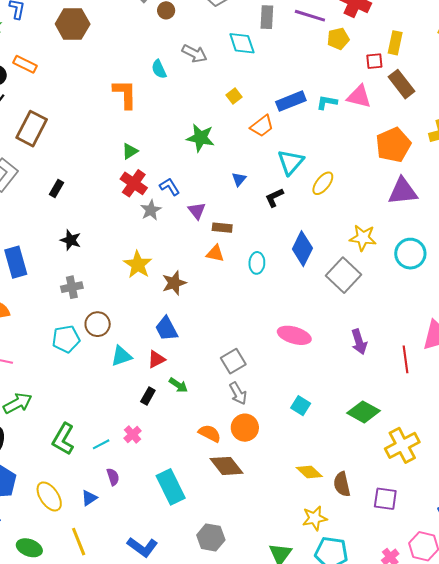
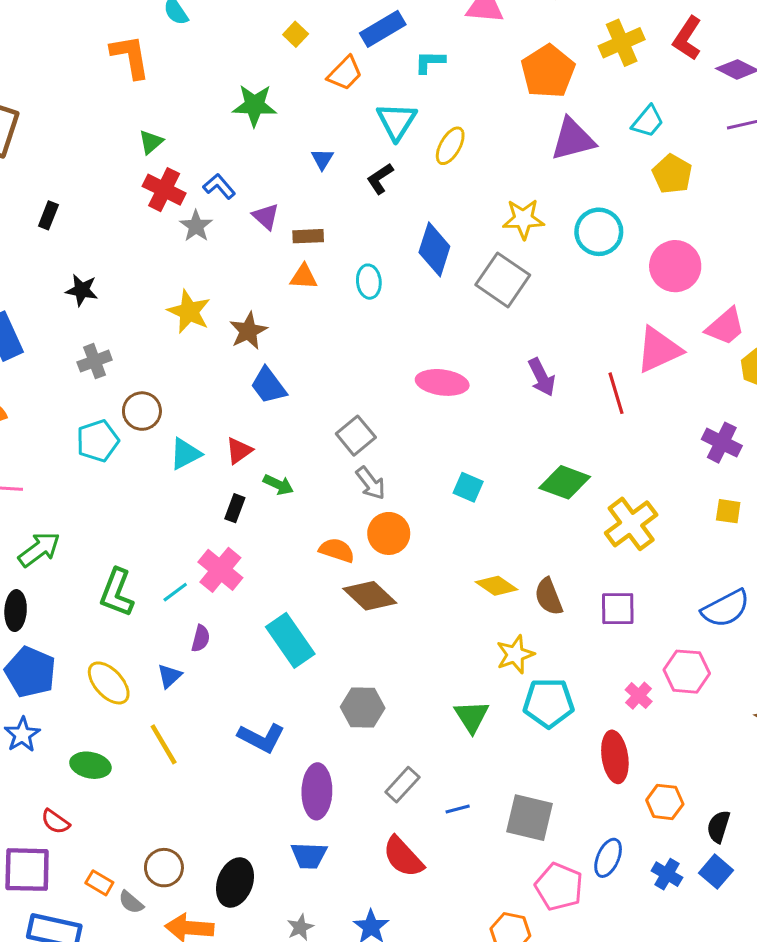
cyan L-shape: (327, 102) -> (430, 62), moved
blue trapezoid: (166, 329) -> (268, 386), moved
pink cross: (133, 434) -> (220, 570), size x1.6
purple semicircle: (113, 477) -> (201, 638), turned 42

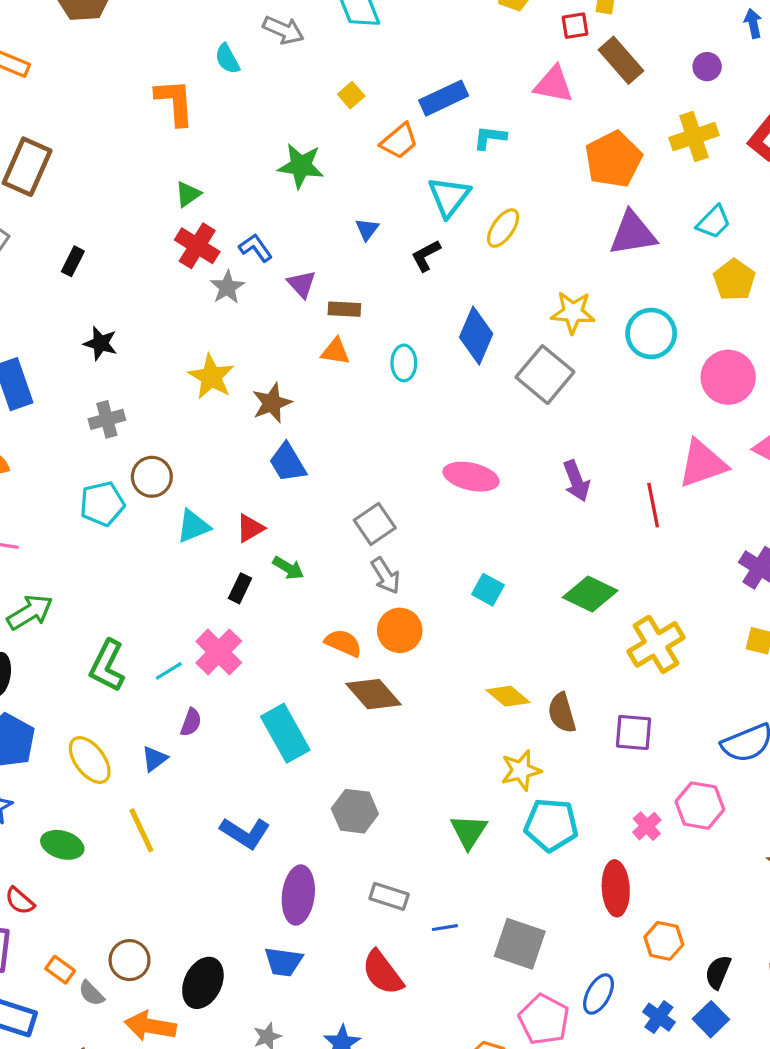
gray rectangle: (402, 785) -> (389, 896), turned 60

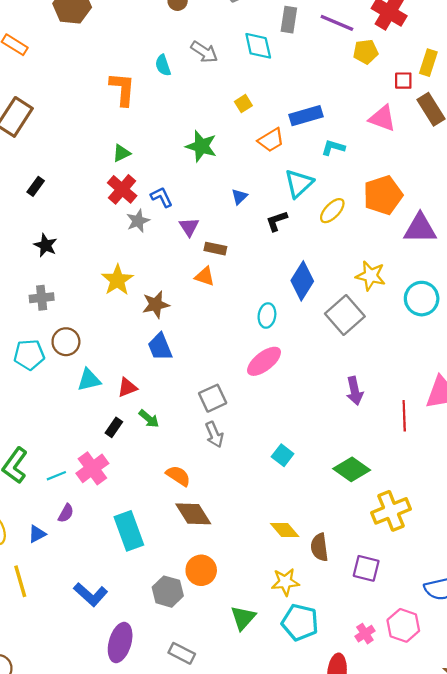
orange pentagon: (613, 159) -> (383, 195), moved
cyan ellipse: (404, 363) -> (267, 315), moved
pink ellipse: (471, 477) -> (264, 361), moved, turned -60
orange circle: (400, 630) -> (201, 570), moved

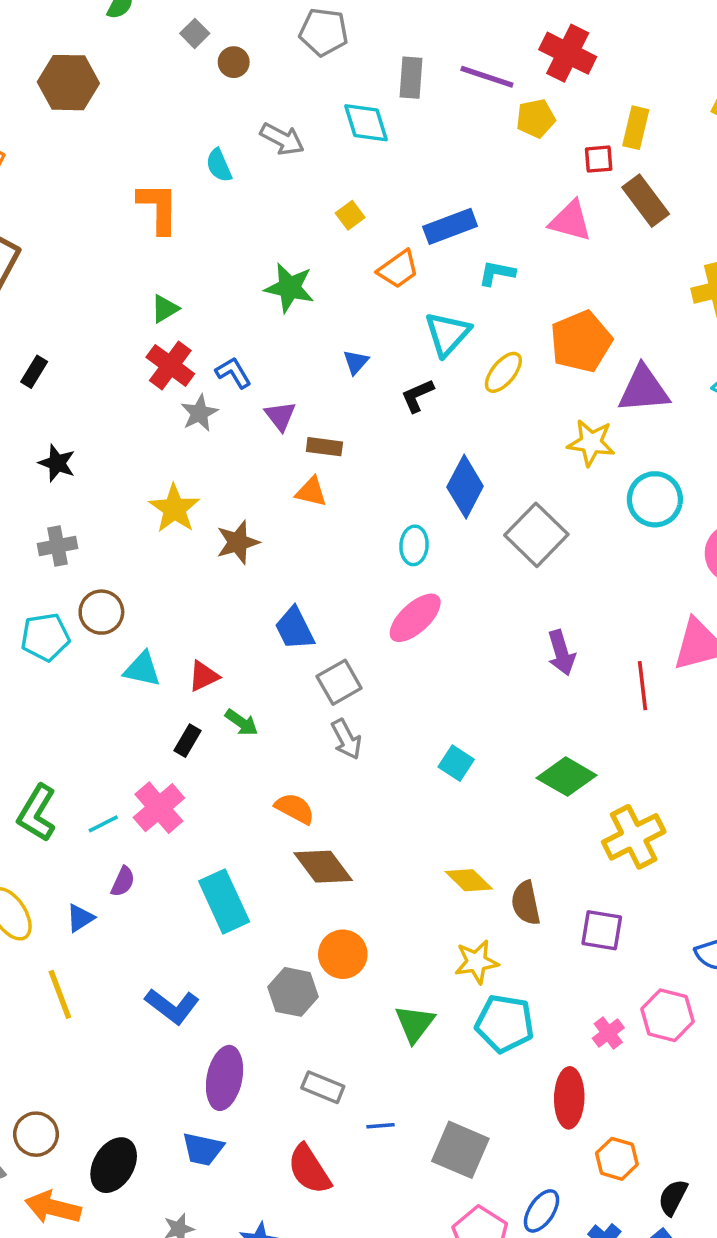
yellow star: (371, 276) -> (591, 443), moved
blue trapezoid: (160, 347) -> (295, 629), moved
cyan triangle: (89, 380) -> (142, 669), turned 30

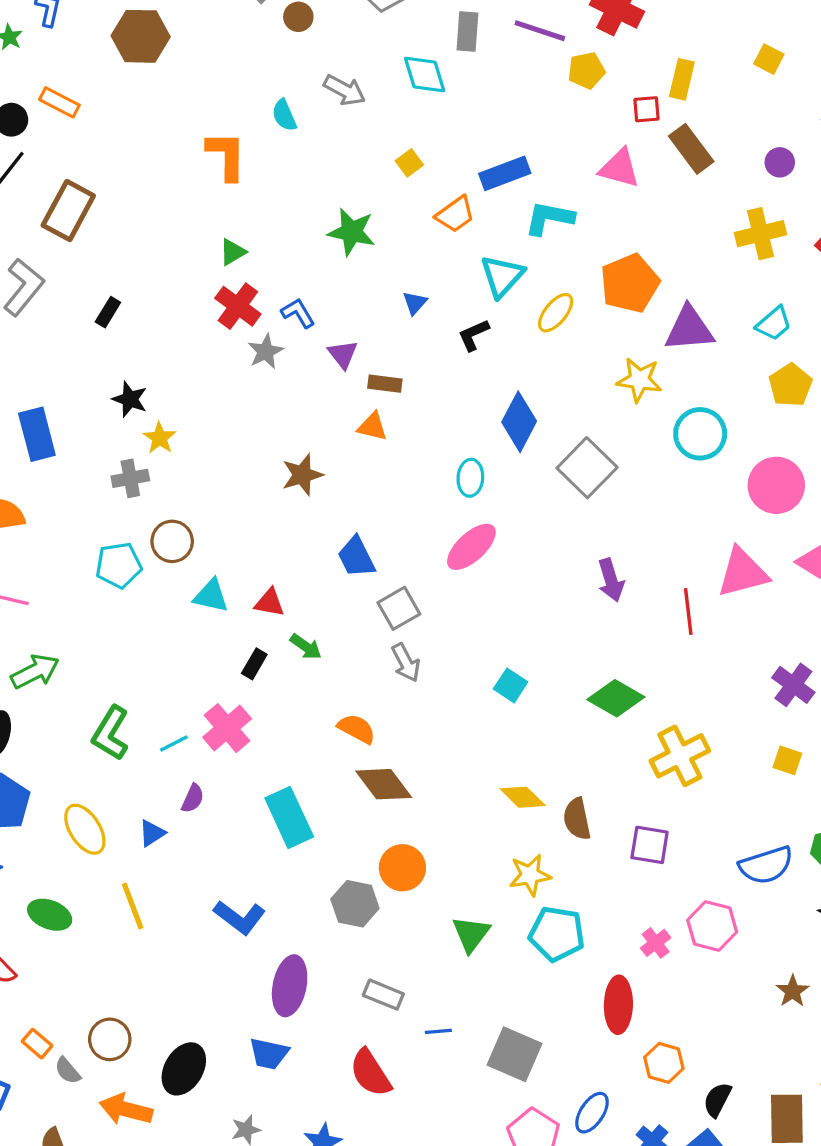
cyan L-shape: (497, 273) -> (549, 218), size x1.4
yellow star: (174, 509) -> (160, 438), moved, size x0.7
red triangle: (204, 676) -> (270, 603), turned 36

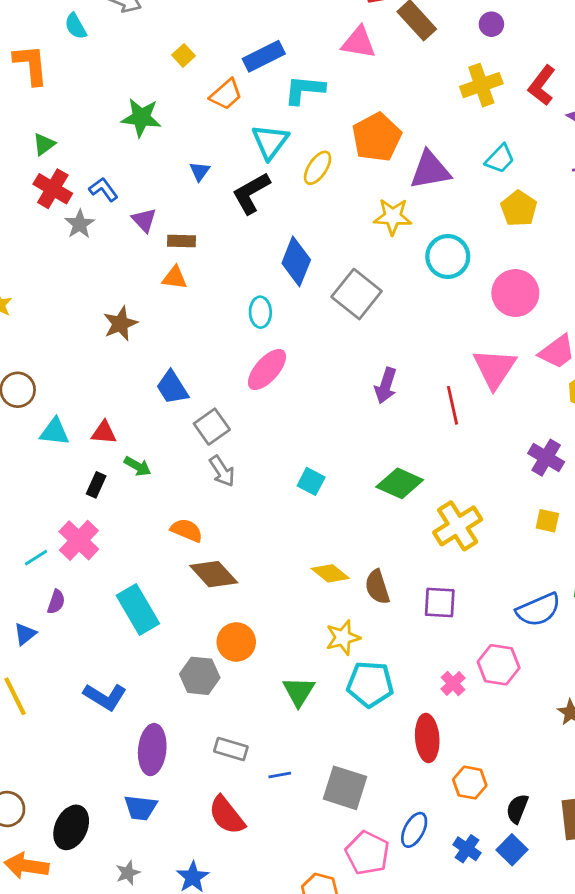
black L-shape: (474, 335) -> (251, 193), size x1.5
pink triangle: (743, 573) -> (495, 368), turned -36
purple arrow: (611, 580) -> (386, 386), turned 40

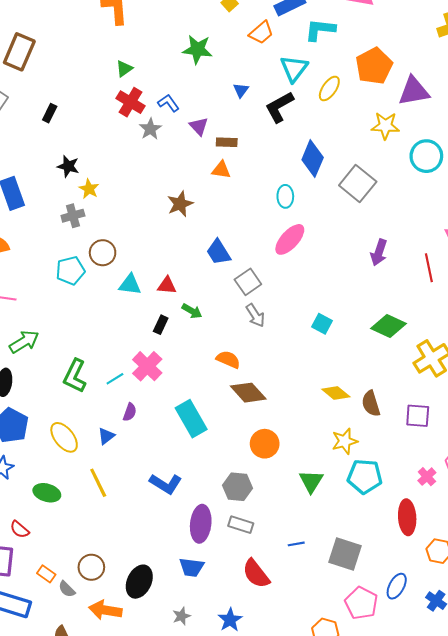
gray hexagon: (200, 676) -> (237, 487), moved
gray rectangle: (231, 749) -> (241, 525), moved

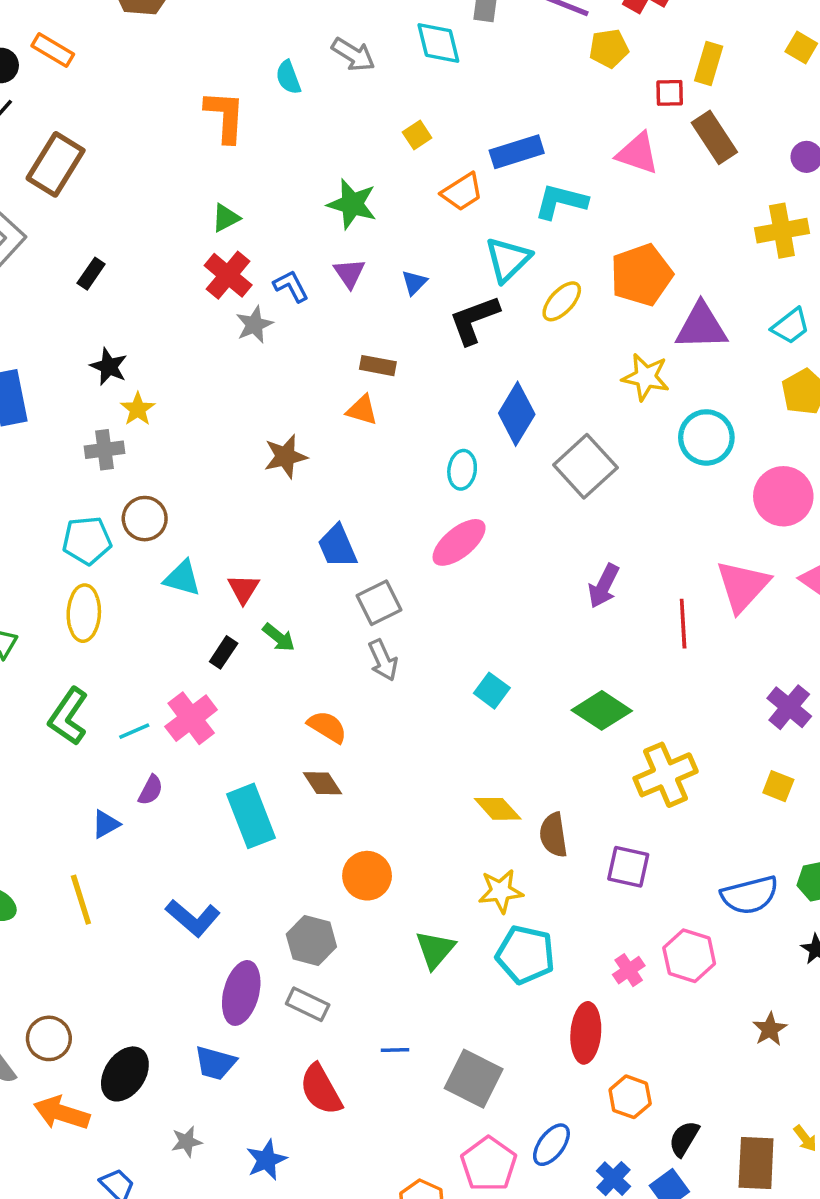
purple triangle: (199, 126) -> (349, 273), moved
red triangle: (167, 285) -> (243, 589), turned 48
brown diamond: (248, 393) -> (322, 783), moved, size x0.7
yellow ellipse: (64, 437) -> (84, 613), moved, turned 32

